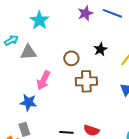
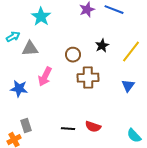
blue star: (28, 102) -> (19, 89), moved

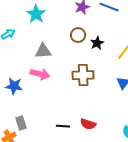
gray triangle: (30, 49) -> (43, 51), moved
brown circle: (73, 55) -> (78, 35), moved
pink arrow: (45, 77) -> (40, 74), turned -102

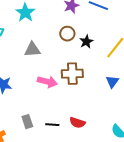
pink arrow: (40, 74) -> (47, 82), moved
gray rectangle: (21, 123) -> (27, 122), moved

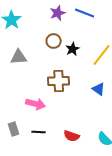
pink arrow: (47, 82) -> (36, 104), moved
blue triangle: (112, 82) -> (99, 89), turned -32
red semicircle: (77, 123) -> (72, 136), moved

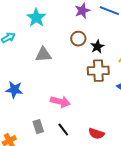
brown cross: (59, 81) -> (98, 71), moved
black line: (39, 132) -> (63, 130), turned 48

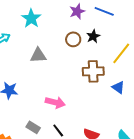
black star: (97, 47) -> (93, 36), moved
gray rectangle: (38, 127) -> (33, 127), turned -40

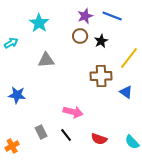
brown circle: (73, 39) -> (80, 36), moved
pink arrow: (55, 102) -> (73, 112), moved
gray rectangle: (33, 127) -> (41, 132), turned 32

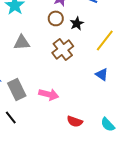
brown cross: (101, 76) -> (63, 49), moved, turned -35
gray rectangle: (41, 132) -> (17, 89), moved, size x1.5
black line: (66, 135) -> (11, 117), moved

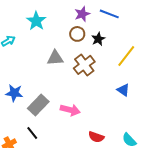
gray triangle: (22, 42) -> (55, 58), moved
gray rectangle: (17, 89) -> (38, 105), turned 70

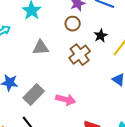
black star: (98, 39) -> (101, 36), moved
gray triangle: (55, 58) -> (41, 48), moved

